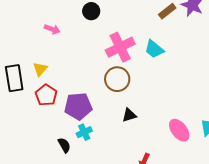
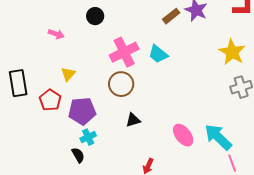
yellow triangle: (40, 69) -> (68, 74), moved
black semicircle: (64, 145) -> (78, 155), moved

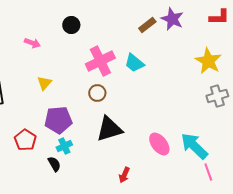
brown circle: (121, 84) -> (97, 93), size x0.7
red pentagon: (50, 100) -> (25, 140), moved
black triangle: (133, 120) -> (109, 129), size x1.8

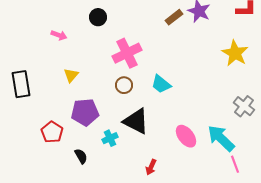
cyan trapezoid: (134, 63) -> (161, 84), moved
gray cross: (217, 96) -> (244, 106), moved, turned -35
black triangle: (109, 129) -> (136, 121), turned 44
cyan cross: (64, 146) -> (110, 138), moved

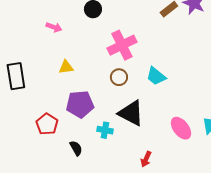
yellow triangle: (71, 75) -> (66, 67), turned 42
cyan cross: (110, 138) -> (105, 130), turned 35

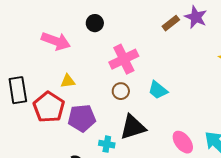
pink arrow: (54, 27) -> (56, 41), size x1.8
black triangle: (131, 113) -> (133, 127), turned -44
red pentagon: (47, 124) -> (49, 107), moved, size x1.4

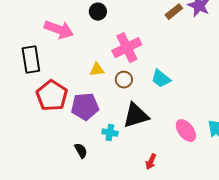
yellow triangle: (68, 81) -> (97, 70), moved
black rectangle: (18, 90) -> (31, 60), moved

